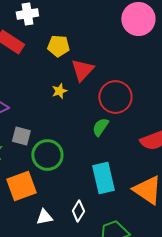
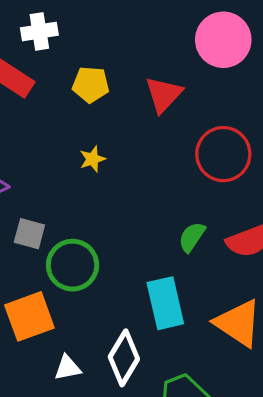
red triangle: (82, 70) -> (164, 94), moved
red circle: (115, 97) -> (223, 154), moved
green semicircle: (100, 127) -> (192, 237), moved
white diamond: (78, 211) -> (124, 358), size x1.5

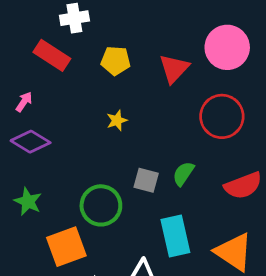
pink circle: (223, 40) -> (227, 47), moved
gray square: (29, 234) -> (146, 180), moved
green semicircle: (192, 237) -> (183, 174), moved

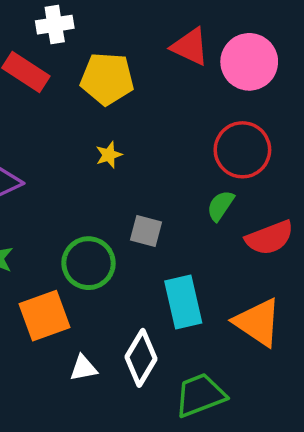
yellow pentagon: (116, 61) -> (107, 79), size x1.4
red triangle: (174, 69) -> (190, 47), moved, turned -48
green semicircle: (183, 174) -> (220, 206), moved

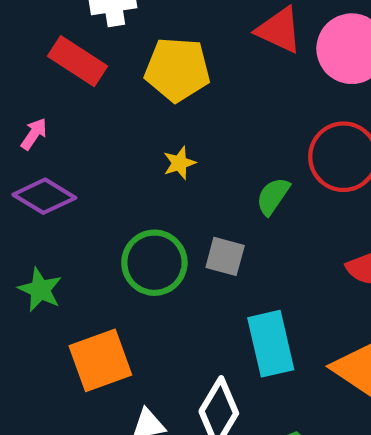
green semicircle: (220, 206) -> (273, 196), moved
green circle: (89, 263) -> (154, 263), moved

